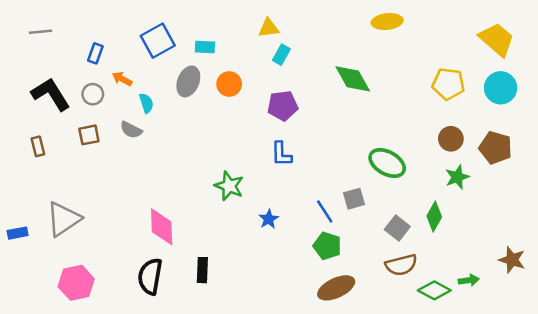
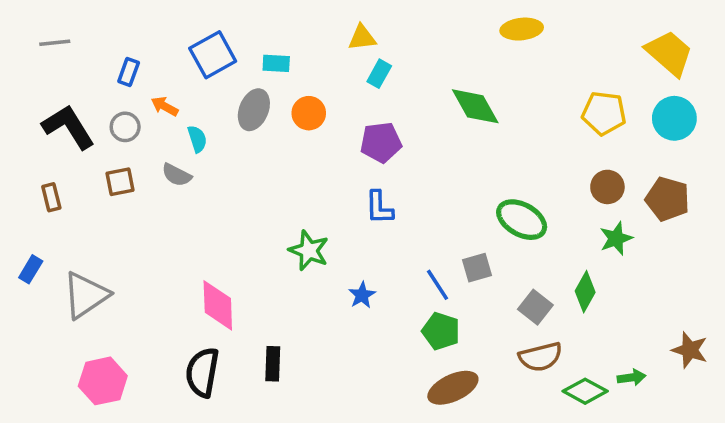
blue rectangle: (18, 233) -> (31, 269), moved, turned -48

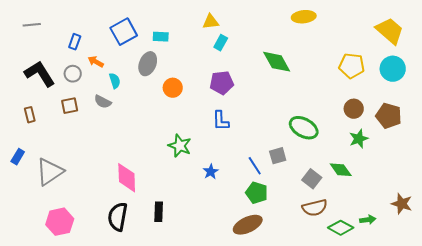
orange circle: (309, 113) -> (173, 88), moved
green diamond: (585, 292) -> (341, 170), turned -65
brown ellipse: (453, 388) -> (248, 225), moved

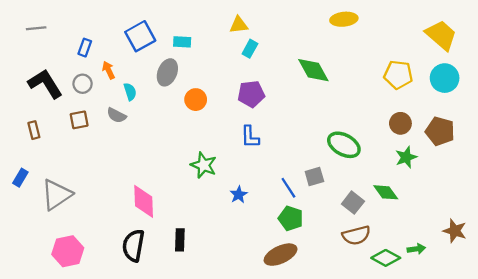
orange arrow: (96, 62) -> (109, 70), turned 35

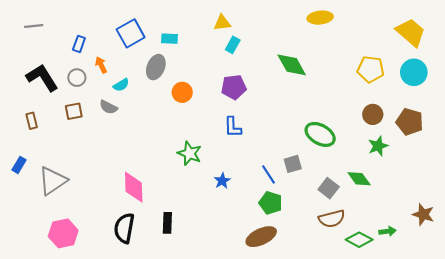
cyan semicircle: (130, 92) -> (121, 85), turned 77

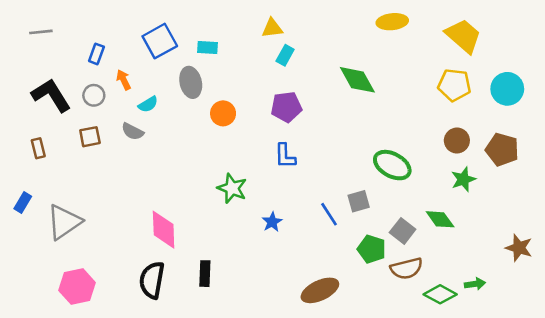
yellow trapezoid: (411, 32) -> (463, 36), moved
gray ellipse: (156, 67) -> (191, 82), turned -35
green pentagon: (271, 203) -> (372, 249), moved
brown star: (423, 214) -> (519, 248), moved

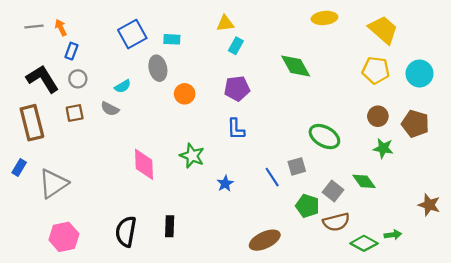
blue rectangle: (96, 54) -> (71, 51), moved
orange arrow: (124, 80) -> (61, 28), moved
brown rectangle: (38, 148) -> (32, 123), size x2.0
green star: (463, 179) -> (383, 148), turned 30
pink diamond: (164, 230) -> (144, 164), moved

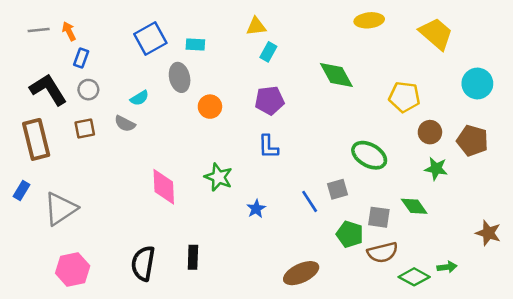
yellow pentagon: (376, 70) -> (404, 97), moved
gray square: (333, 191) -> (379, 217), turned -30

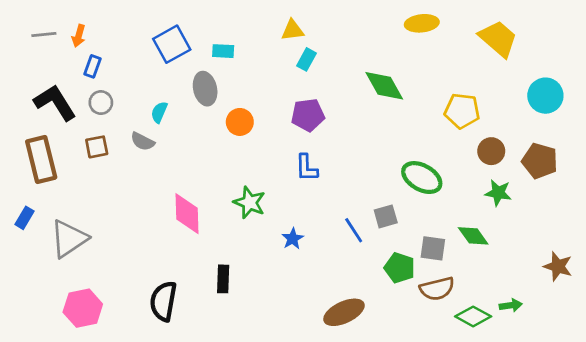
orange arrow: (69, 31) -> (79, 36), turned -138
cyan semicircle: (139, 98) -> (159, 112), turned 144
black rectangle: (193, 257) -> (223, 279), moved

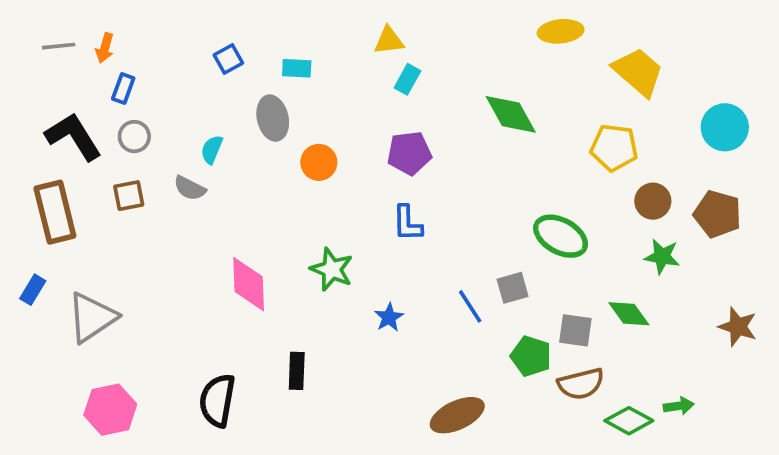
yellow trapezoid: (498, 39) -> (638, 72), moved
blue square: (172, 44) -> (228, 59), size x0.6
brown star: (558, 266) -> (738, 327), moved

